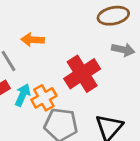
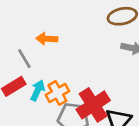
red cross: (82, 74) -> (93, 105), moved

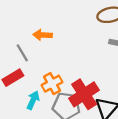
cyan arrow: (38, 90) -> (33, 100), moved

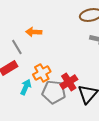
red cross: (84, 94) -> (69, 82), size x0.7

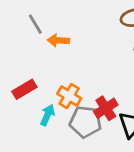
gray line: (17, 47) -> (35, 24), moved
orange cross: (42, 73) -> (69, 96), turned -30

